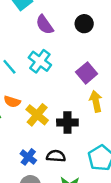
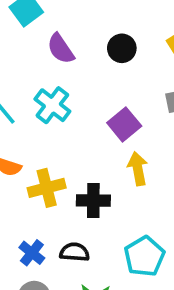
yellow cross: (37, 115) -> (47, 188), turned 35

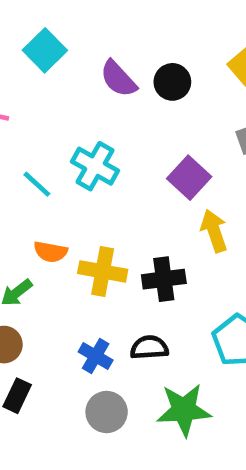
purple semicircle: (61, 49) -> (118, 79), moved
yellow cross: (47, 188) -> (103, 271), turned 33

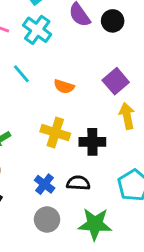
cyan cross: (95, 166) -> (37, 30), moved
orange semicircle: (51, 252) -> (64, 87), moved

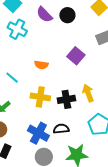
cyan line: (21, 74) -> (12, 78), moved
yellow arrow: (127, 116) -> (88, 93), moved
blue cross: (45, 184) -> (38, 133), size x1.5

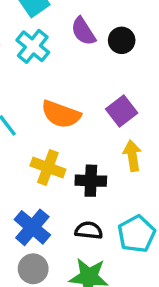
orange semicircle: (41, 65) -> (61, 114), size x1.6
yellow arrow: (88, 93) -> (132, 156), moved
black semicircle: (61, 129) -> (89, 230), moved

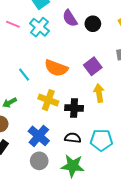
cyan pentagon: (137, 234) -> (101, 140), turned 30

